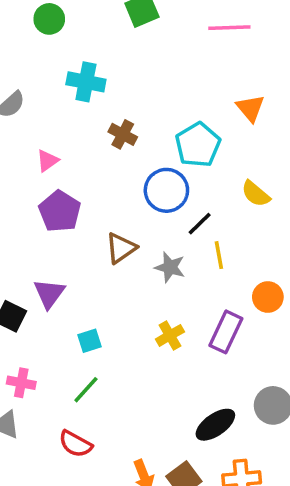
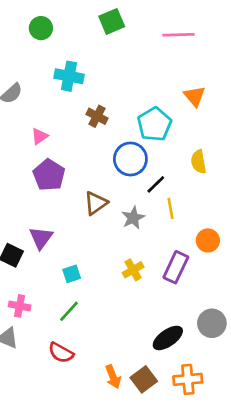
yellow semicircle: (256, 194) -> (199, 162), turned 40
gray star: (170, 267) -> (133, 218), turned 30

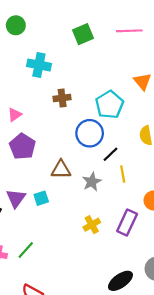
green square: (112, 21) -> (83, 34), moved
brown cross: (97, 116) -> (62, 98), turned -35
brown triangle: (96, 203) -> (61, 170), turned 35
cyan square: (72, 274) -> (41, 198), moved
green line: (69, 311) -> (26, 250), moved

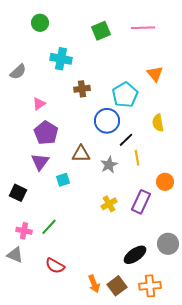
purple triangle: (16, 198) -> (40, 162), moved

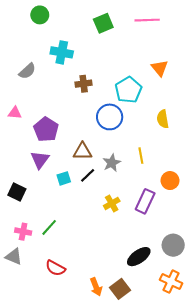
gray semicircle: (18, 72) -> (27, 71), moved
pink triangle: (39, 104) -> (15, 113), moved, turned 40
black line: (126, 140) -> (88, 175), moved
orange cross: (150, 286) -> (171, 282), moved, turned 30

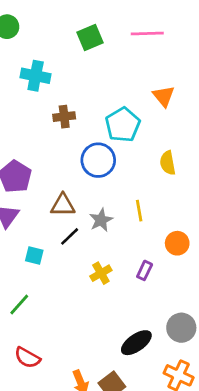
cyan square: (64, 178) -> (34, 255), moved, turned 32
purple rectangle: (145, 201) -> (145, 270), size x0.6

